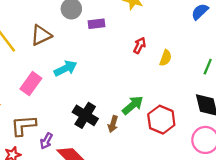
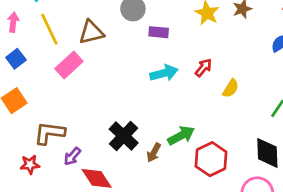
cyan arrow: (66, 68) -> (164, 73), moved
pink rectangle: (31, 84) -> (69, 65), moved

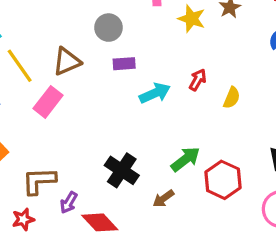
purple rectangle: (159, 32) -> (124, 64), moved
brown arrow: (154, 153) -> (163, 198), moved, turned 36

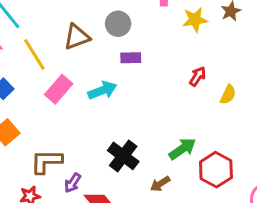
yellow star: (192, 19) -> (195, 20), turned -30
brown triangle: (67, 61) -> (77, 37), moved
cyan arrow: (155, 93) -> (102, 90), moved

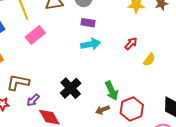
cyan arrow: (102, 90) -> (91, 44), moved
green arrow: (182, 149) -> (112, 91), turned 90
brown arrow: (160, 184) -> (102, 110), moved

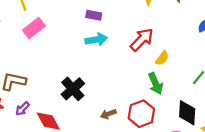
red arrow: (131, 44) -> (142, 40), size x1.6
green arrow: (112, 91) -> (156, 84), moved
purple arrow: (33, 100) -> (22, 109), moved

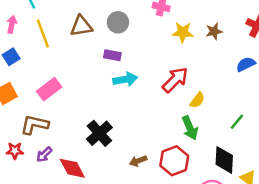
purple rectangle: (94, 15) -> (112, 55), moved
pink rectangle: (34, 28) -> (49, 89), moved

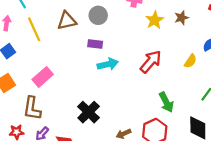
yellow star: (183, 32) -> (155, 20), turned -30
yellow semicircle: (197, 100) -> (190, 61), moved
brown L-shape: (34, 125) -> (32, 108), turned -90

